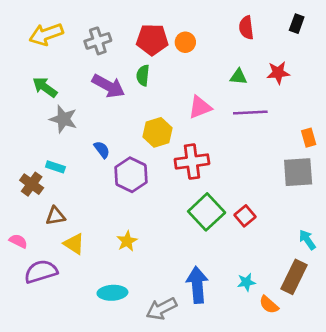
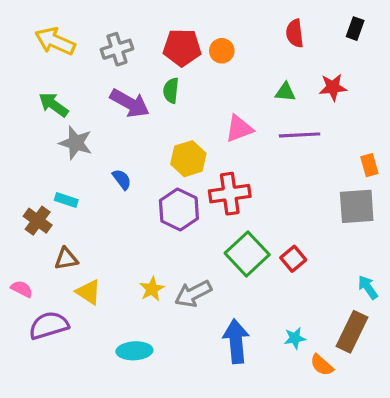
yellow arrow: (46, 34) -> (55, 41), turned 44
purple hexagon: (131, 175) -> (179, 210), moved
gray arrow: (161, 309) -> (193, 294), moved

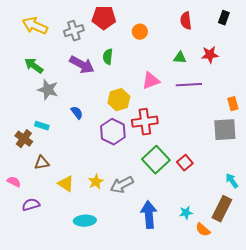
red pentagon: (182, 48) -> (104, 18), moved
yellow triangle: (88, 292) -> (66, 184), moved
purple semicircle: (49, 325) -> (31, 205), size x0.7

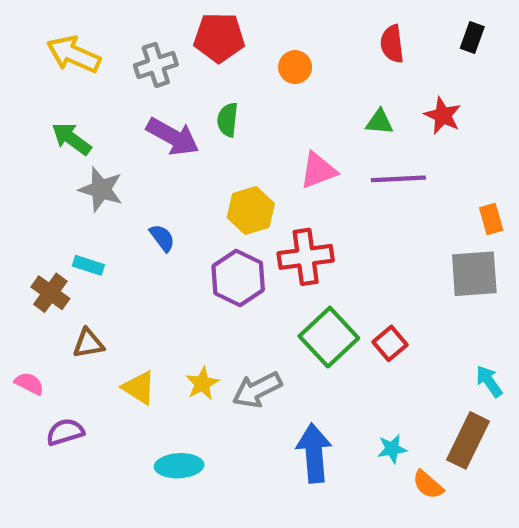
red star: (210, 55) -> (443, 116), turned 30

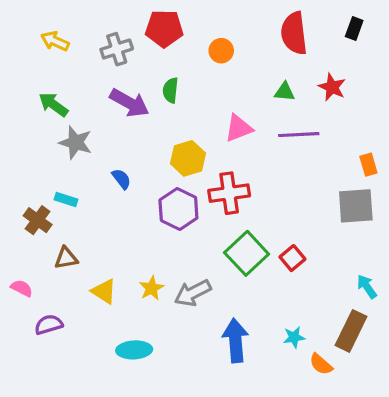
red semicircle: (392, 44) -> (294, 33), size x1.5
yellow arrow: (74, 54) -> (55, 41), size x0.7

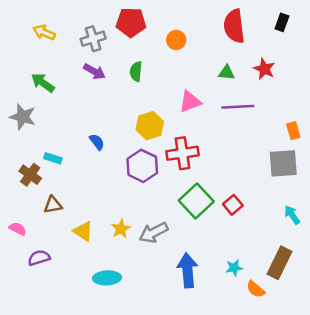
purple arrow: (129, 103) -> (94, 71), moved, size x0.7
gray star: (76, 142) -> (23, 117), moved
cyan arrow: (367, 287) -> (292, 215), moved

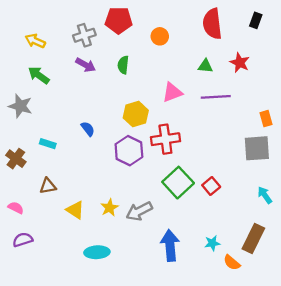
yellow arrow: (44, 32) -> (35, 41), moved
brown cross: (30, 175) -> (16, 159), moved
purple semicircle: (39, 258) -> (23, 240), moved

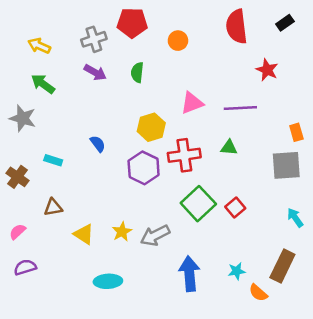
black rectangle: (256, 20) -> (285, 23), turned 35
green triangle: (205, 66) -> (229, 148), moved
pink semicircle: (16, 208) -> (17, 232), turned -70

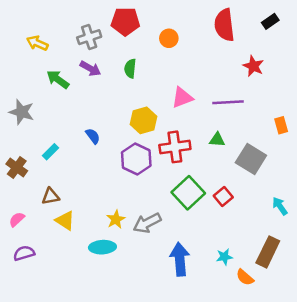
green arrow: (43, 84) -> (58, 79), moved
cyan rectangle: (53, 160) -> (51, 152), turned -63
gray square: (286, 165) -> (251, 159), moved, turned 36
yellow triangle: (84, 234) -> (65, 221), moved
cyan ellipse: (108, 281) -> (102, 247), moved

